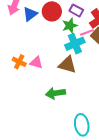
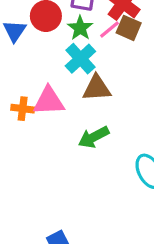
cyan cross: (75, 44) -> (80, 59), moved
pink triangle: (36, 63) -> (49, 101), size x1.5

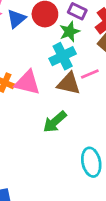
pink line: (109, 30) -> (90, 74), moved
green arrow: (94, 137) -> (55, 122), turned -30

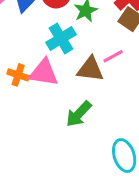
cyan cross: (63, 56) -> (61, 38), moved

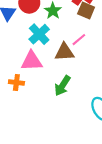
orange cross: (18, 75) -> (16, 82), moved

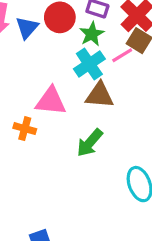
cyan cross: (39, 34) -> (89, 64), moved
pink line: (79, 40) -> (122, 55), moved

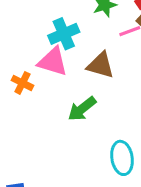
cyan cross: (89, 64) -> (64, 34), moved

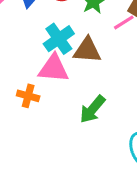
brown triangle: (101, 65) -> (87, 50), moved

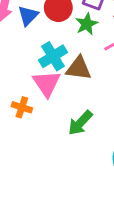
pink triangle: (54, 69) -> (47, 83), turned 48

